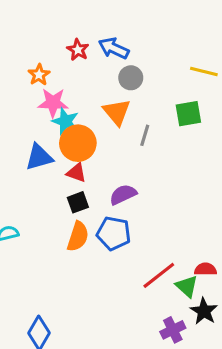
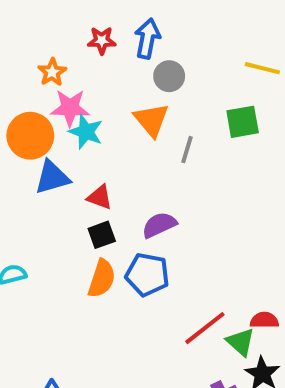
blue arrow: (114, 48) -> (147, 38), turned 76
red star: (78, 50) -> (102, 40), turned -30
orange circle: (78, 143) -> (30, 136), moved

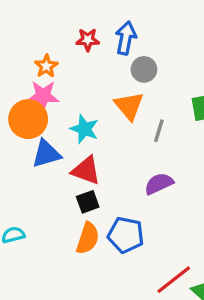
pink star: (70, 108) -> (43, 96), moved
cyan star: (86, 132) -> (84, 129), moved
red triangle: (100, 197) -> (86, 170), size x1.4
purple semicircle: (159, 225) -> (159, 184), moved

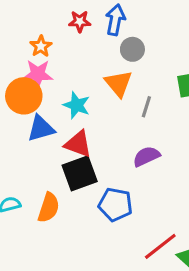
black square: (88, 202) -> (80, 173), size x1.6
orange semicircle: (88, 238) -> (49, 208), moved

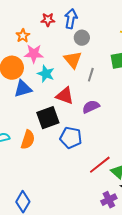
pink star: (38, 74) -> (34, 54), moved
red triangle: (78, 144) -> (65, 96), moved

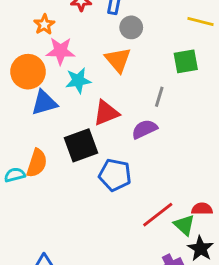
cyan star: (46, 74) -> (78, 80), turned -30
gray line: (91, 75) -> (159, 97), moved
red triangle: (65, 96) -> (106, 113), turned -42
orange semicircle: (28, 140) -> (37, 163), moved

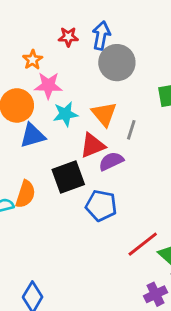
gray circle: (131, 27) -> (117, 63), size x1.6
orange triangle: (118, 60) -> (104, 114), moved
gray line: (159, 97) -> (131, 130), moved
purple semicircle: (144, 129) -> (111, 161), moved

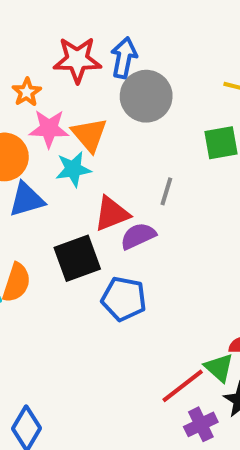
red star: (68, 37) -> (77, 60), size x1.6
orange triangle: (104, 114) -> (89, 135), moved
red line: (143, 244) -> (183, 386), moved

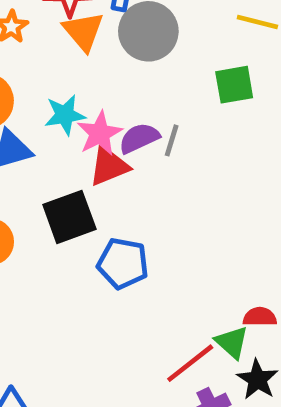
pink star: (49, 129) -> (100, 133), moved, turned -30
orange triangle: (89, 135) -> (83, 31), moved
purple semicircle: (138, 236) -> (139, 138), moved

